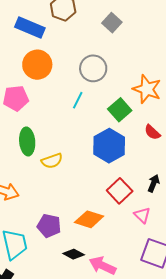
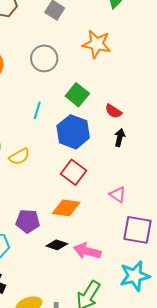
orange star: (147, 89) -> (97, 44), moved
cyan line: (78, 100) -> (37, 110), moved
black arrow: (154, 183) -> (120, 138), moved
red square: (120, 191) -> (74, 172), moved

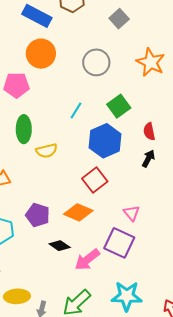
red semicircle: (113, 111) -> (149, 131), turned 30
purple square: (137, 230) -> (119, 243), moved
pink arrow: (87, 251) -> (87, 260), turned -68

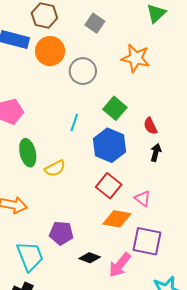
orange circle: (41, 54) -> (50, 51), moved
orange diamond: (78, 212) -> (117, 219), moved
pink triangle: (131, 213) -> (143, 198), moved

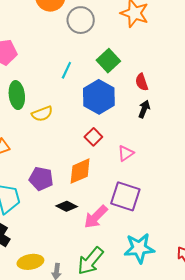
red square: (109, 186) -> (93, 137), size x0.7
pink triangle: (143, 198) -> (126, 153), turned 42
orange diamond: (117, 219) -> (80, 171), moved, turned -40

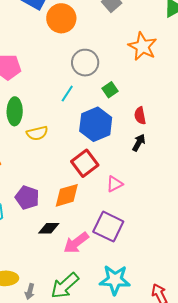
gray circle: (81, 20) -> (85, 63), moved
green square: (108, 61) -> (110, 90), size x0.7
red square: (93, 137) -> (85, 163), size x1.5
black diamond: (67, 206) -> (49, 228), turned -35

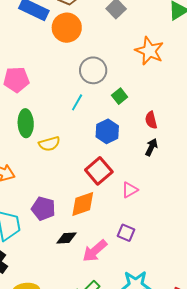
blue hexagon: (96, 124) -> (107, 131), size x0.7
purple square: (108, 227) -> (126, 233), size x0.6

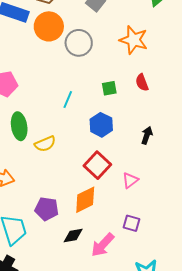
gray circle: (93, 70) -> (79, 43), moved
green square: (120, 96) -> (109, 88), turned 35
red semicircle: (151, 120) -> (142, 83), moved

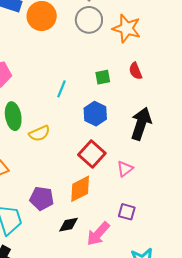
gray circle: (79, 43) -> (89, 20), moved
black arrow: (147, 135) -> (141, 124), size x1.8

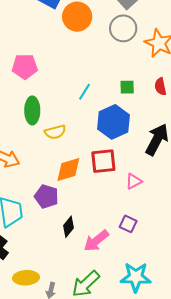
blue hexagon: (95, 114) -> (114, 122), size x1.4
red square: (92, 154) -> (103, 161), turned 32
orange diamond: (80, 189) -> (68, 170), moved
black diamond: (69, 225) -> (68, 227), turned -50

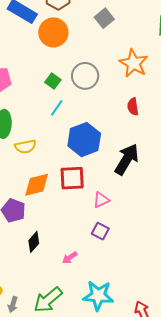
gray circle: (123, 28) -> (85, 76), moved
green square: (127, 87) -> (53, 81), moved, turned 35
purple square: (128, 224) -> (100, 231), moved
pink arrow: (96, 241) -> (70, 258), moved, size x0.6

